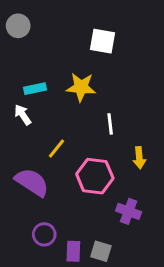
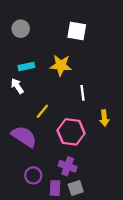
gray circle: (18, 26) -> (21, 29), moved
purple cross: (129, 211) -> (68, 166), moved
gray square: (101, 251) -> (76, 188), turned -35

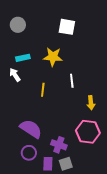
yellow line: (42, 111) -> (43, 90), moved, turned -32
pink hexagon: (71, 132) -> (88, 132), moved
purple semicircle: (24, 136) -> (31, 129), moved

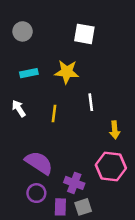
white arrow: (15, 75) -> (19, 108), moved

